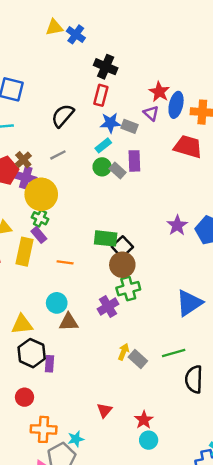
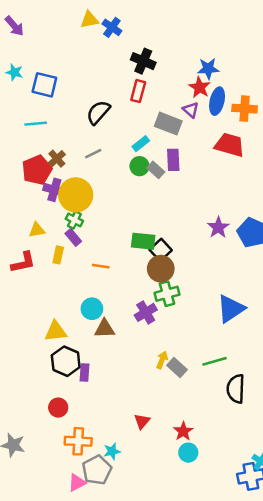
blue star: (110, 123) -> (208, 69), moved
gray rectangle: (129, 126) -> (168, 124), size x1.5
purple cross: (26, 178) -> (54, 190), moved
yellow rectangle: (24, 252) -> (58, 255), size x0.6

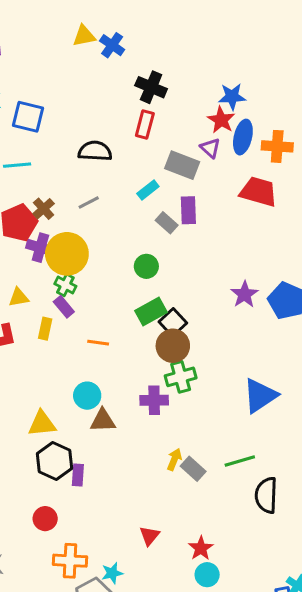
black semicircle: (98, 112) -> (95, 151), turned 52
green circle: (139, 166) -> (146, 266), moved
green rectangle: (143, 241) -> (151, 311), turned -35
purple cross: (146, 312) -> (154, 400), turned 30

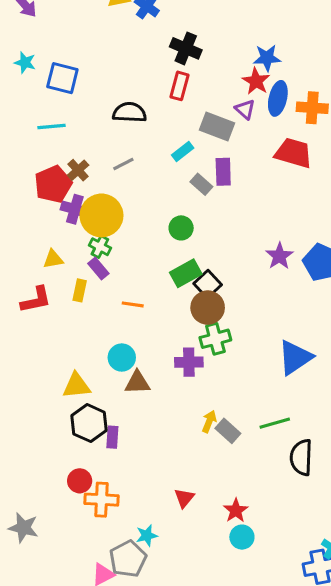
orange cross: (70, 561) -> (101, 500), moved

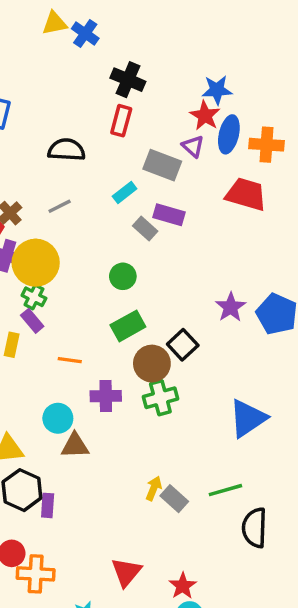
purple rectangle: (223, 172) -> (169, 215), turned -72
black square: (208, 284) -> (183, 345), moved
purple cross: (189, 362) -> (106, 396), moved
red triangle: (184, 498) -> (126, 572), size x1.4

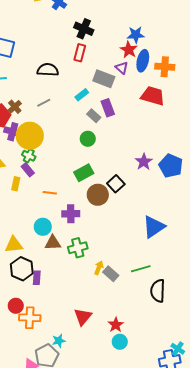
purple rectangle: (169, 215) -> (108, 108), turned 54
green circle: (123, 276) -> (88, 139), moved
green cross: (160, 398) -> (78, 248), moved

